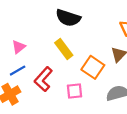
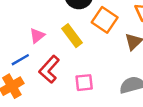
pink triangle: (19, 47) -> (37, 36), moved
orange square: (93, 67) -> (105, 20), moved

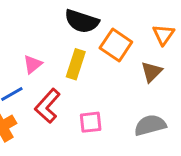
yellow rectangle: (72, 36) -> (76, 64), turned 55

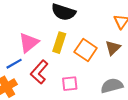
orange square: (116, 45) -> (86, 50), moved
pink triangle: (33, 64) -> (29, 43), size x1.5

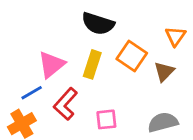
orange square: (86, 50) -> (132, 56), moved

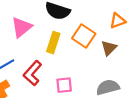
orange triangle: (175, 36) -> (118, 21), turned 35
pink triangle: (51, 64) -> (22, 27), moved

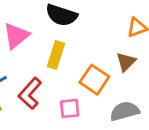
orange square: (84, 36) -> (94, 80), moved

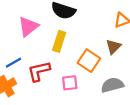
red L-shape: (30, 93) -> (39, 71), turned 35

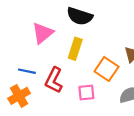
blue line: (13, 63) -> (27, 71), turned 42
red L-shape: (39, 71) -> (54, 80), turned -50

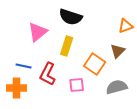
orange cross: (19, 96) -> (17, 88), turned 30

